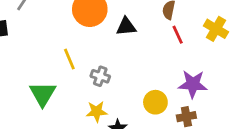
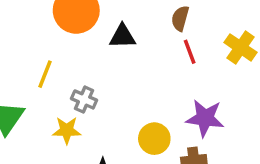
yellow line: (69, 59) -> (45, 74), turned 40
yellow star: (97, 112) -> (67, 130), moved

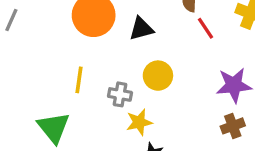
yellow star: (67, 130) -> (139, 122), moved
yellow circle: (154, 139) -> (158, 76), moved

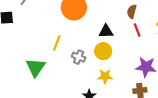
black triangle: (141, 29) -> (106, 31), moved
yellow star: (139, 122) -> (105, 76), moved

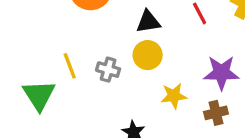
yellow line: (57, 43) -> (70, 66), moved, turned -35
yellow star: (105, 76) -> (174, 96), moved

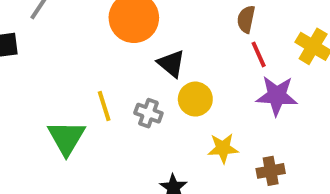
black triangle: (148, 22) -> (171, 63), moved, turned 45
purple star: (221, 73) -> (277, 96), moved

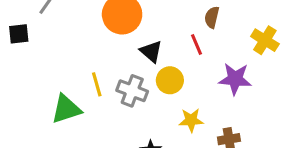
red line: (259, 54) -> (196, 44), moved
gray cross: (148, 113) -> (132, 91), size x1.4
green triangle: (66, 138) -> (66, 109), turned 40

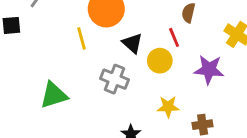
yellow circle: (170, 80) -> (160, 61), moved
yellow line: (97, 84) -> (82, 39), moved

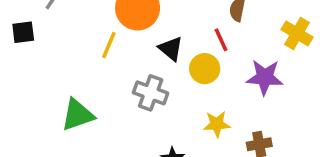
yellow line: (82, 39) -> (109, 45), turned 40

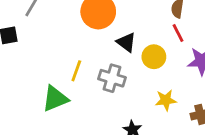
red line: (221, 40) -> (178, 33), moved
yellow line: (109, 45) -> (76, 71), moved

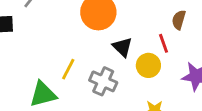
red line: (178, 33) -> (163, 43), moved

